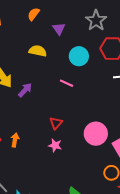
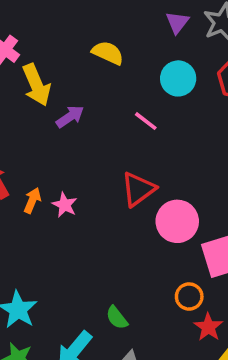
purple triangle: (59, 29) -> (177, 22), moved
red triangle: (56, 123) -> (138, 189), moved, size x1.5
pink star: (55, 145) -> (65, 205), moved

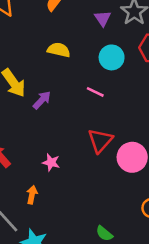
orange arrow: (32, 200) -> (32, 195), moved

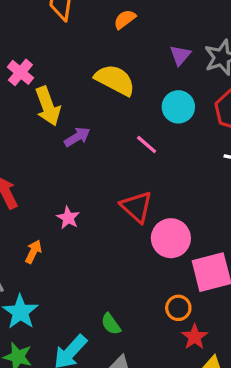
yellow semicircle: (59, 50) -> (115, 80), size x1.4
red triangle: (100, 141) -> (137, 207), turned -44

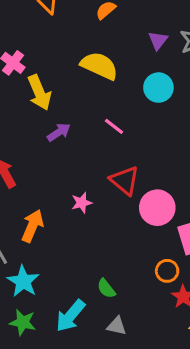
purple arrow: (77, 137) -> (59, 132), moved
pink line: (147, 144) -> (114, 126), moved
pink star: (68, 218) -> (82, 203), moved, turned 30
orange arrow: (33, 252) -> (32, 226), size x1.5

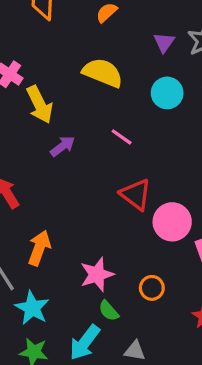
pink star: (82, 203) -> (97, 274), moved, size x1.5
orange circle: (167, 271) -> (152, 288), moved
green semicircle: (106, 288) -> (109, 311), moved

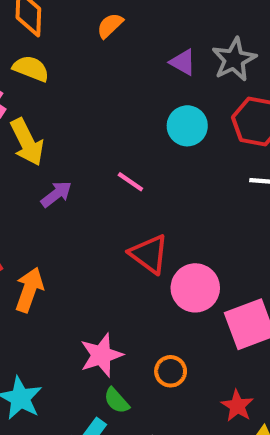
purple triangle: (164, 42) -> (183, 62), turned -35
yellow semicircle: (103, 73) -> (31, 68), moved, size x0.7
orange arrow: (39, 248) -> (29, 290), moved

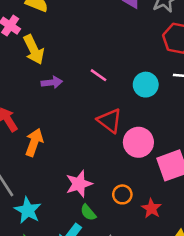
cyan circle: (187, 126) -> (146, 85), moved
purple arrow: (56, 194) -> (52, 82), turned 30
red star: (237, 406) -> (151, 208), moved

